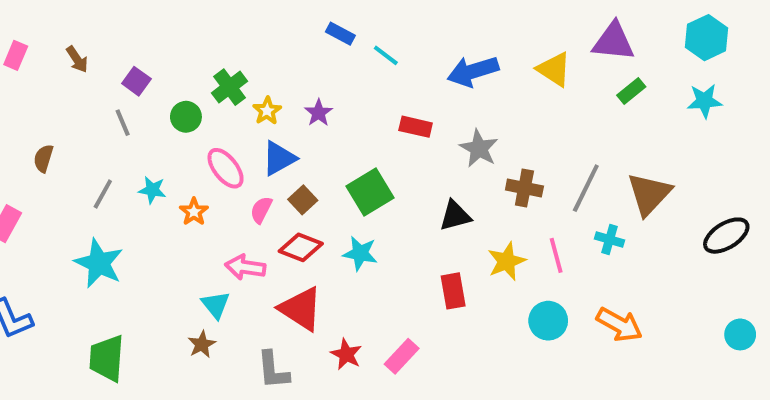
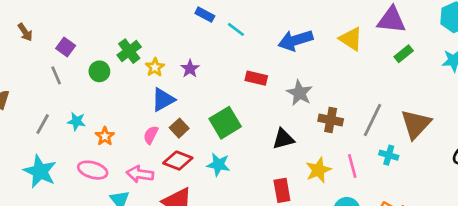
pink ellipse: (226, 168) -> (93, 170), moved, turned -36

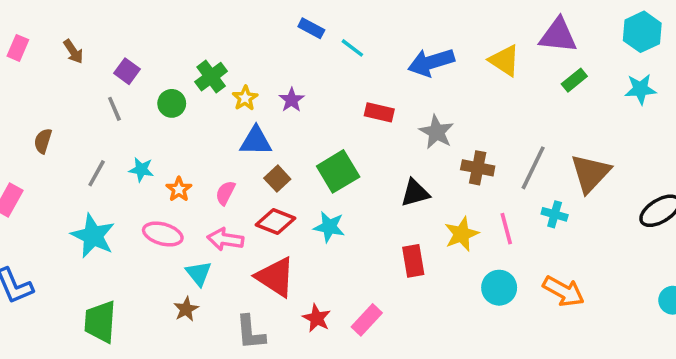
blue triangle: (163, 100) -> (256, 141), turned 30
pink semicircle: (151, 135) -> (225, 193), moved

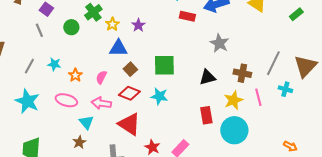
red rectangle: (379, 112) -> (187, 16), moved
brown cross: (478, 168) -> (242, 73), moved
green square: (338, 171) -> (164, 65), turned 30
cyan circle: (499, 288) -> (234, 130), moved, size x1.4
orange arrow: (564, 291) -> (290, 146), moved, size x0.6

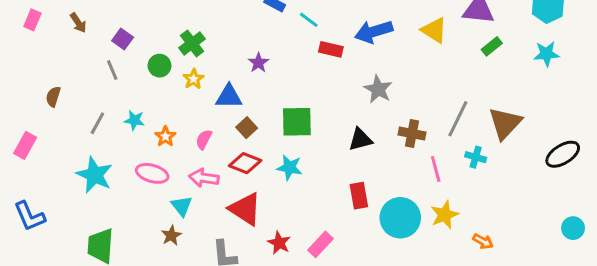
yellow star: (112, 24) -> (193, 79), moved
yellow star: (233, 100) -> (445, 215), moved

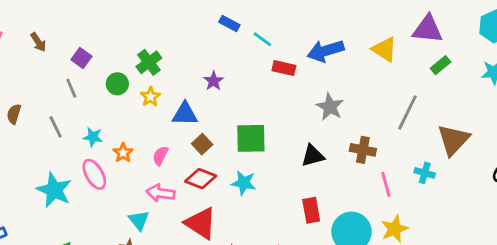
gray line: (458, 119) -> (407, 113), moved
gray line: (97, 123) -> (56, 127), moved, turned -55
pink ellipse: (152, 173) -> (94, 174), moved, turned 44

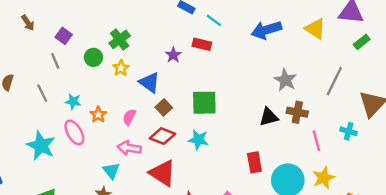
red rectangle: (284, 68) -> (202, 44), moved
gray star: (330, 107) -> (285, 80), moved
blue triangle: (185, 114) -> (149, 82), turned 35
black triangle: (313, 156) -> (269, 117), moved

